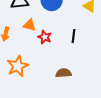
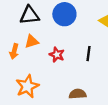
orange triangle: (30, 25) -> (32, 42), moved, turned -32

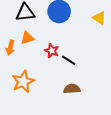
black line: (88, 54) -> (69, 60), moved, turned -64

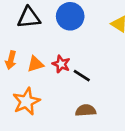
orange triangle: (27, 38) -> (35, 64), moved

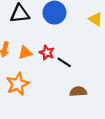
brown semicircle: (86, 110) -> (78, 92), moved

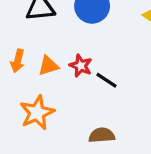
brown semicircle: (78, 92) -> (102, 135), moved

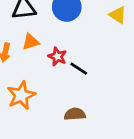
orange triangle: (48, 66) -> (31, 42), moved

